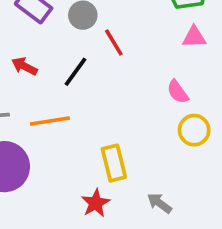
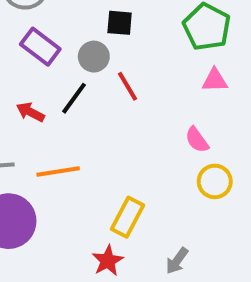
black line: (76, 72) -> (74, 98), moved
yellow rectangle: (114, 163) -> (128, 217), turned 42
gray arrow: (159, 203) -> (177, 261), turned -90

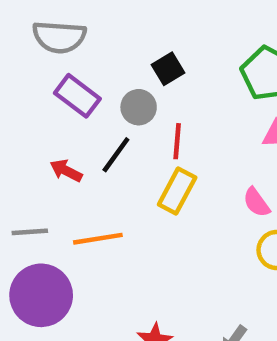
black square: (120, 23) -> (168, 69), turned -36
red line: (128, 86) -> (177, 141), turned 36
yellow rectangle: (128, 217) -> (177, 191), moved

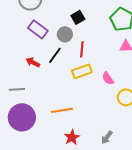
yellow rectangle: (177, 191) -> (82, 71), turned 42
pink semicircle: (256, 202) -> (108, 78), moved
orange line: (98, 239) -> (62, 110), moved

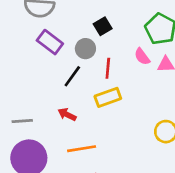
red arrow: (33, 62) -> (67, 114), moved
pink semicircle: (108, 78) -> (142, 57), moved

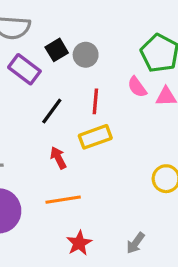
black square: (103, 26) -> (57, 50), moved
gray circle: (85, 49) -> (86, 55), moved
red arrow: (67, 114) -> (58, 158), moved, turned 36

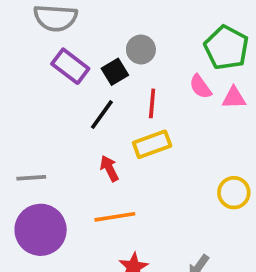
black square: (57, 50) -> (115, 72), moved

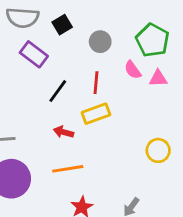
gray circle: (141, 50) -> (100, 42), moved
black square: (115, 72) -> (62, 25), moved
red arrow: (109, 168) -> (63, 132), turned -48

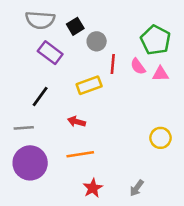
gray circle: (100, 42) -> (97, 41), moved
red line: (96, 83) -> (113, 64), moved
black line: (58, 91) -> (40, 96), moved
yellow rectangle: (96, 114) -> (89, 85), moved

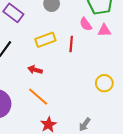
red line: (113, 64) -> (71, 44), moved
orange line: (80, 154) -> (38, 97), turned 50

